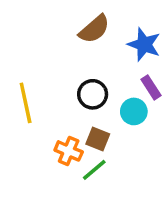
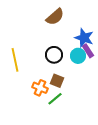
blue star: (144, 44) -> (84, 38), moved
cyan circle: (134, 111) -> (78, 56), moved

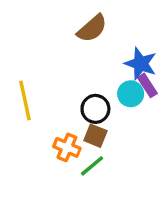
black circle: (54, 55) -> (95, 109), moved

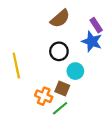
purple rectangle: (147, 85) -> (96, 25), moved
cyan circle: (131, 94) -> (75, 71), moved
black circle: (95, 109) -> (59, 51), moved

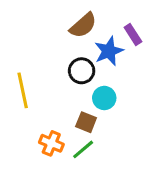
blue star: (92, 41) -> (109, 51), moved, turned 30
orange cross: (44, 96) -> (51, 143), moved

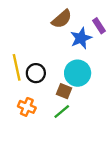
black circle: (82, 71) -> (36, 73), moved
cyan circle: (104, 98) -> (78, 73), size x1.5
orange cross: (51, 143) -> (27, 107), moved

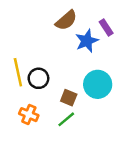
cyan circle: (78, 73) -> (98, 84), moved

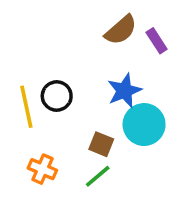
brown semicircle: (66, 20) -> (121, 30), moved
blue star: (87, 41) -> (124, 91), moved
black circle: (38, 78) -> (57, 96), moved

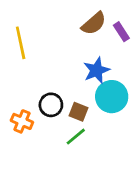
black circle: (57, 96) -> (51, 105), moved
yellow line: (26, 107) -> (21, 43), moved
orange cross: (42, 169) -> (22, 121), moved

